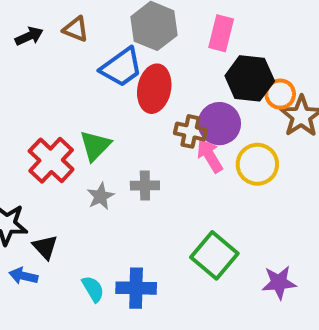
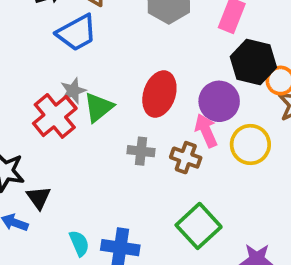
blue trapezoid: (121, 67) -> (77, 33), moved
red ellipse: (154, 89) -> (159, 94), moved
brown cross: (190, 131) -> (186, 158), moved
gray star: (101, 196) -> (73, 91), moved

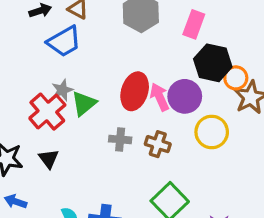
pink arrow: (206, 131) -> (160, 97), moved
black triangle: (39, 198) -> (49, 159), moved

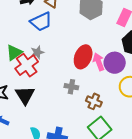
green triangle: (84, 104) -> (14, 53), moved
brown cross: (158, 144) -> (94, 101), moved
black triangle: (49, 159) -> (25, 95), size x1.5

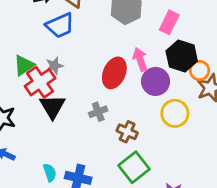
pink arrow: (99, 62) -> (140, 59), moved
gray cross: (71, 87) -> (98, 112), turned -32
black triangle: (25, 95) -> (52, 107), moved

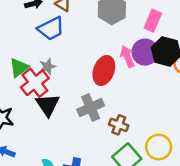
purple circle: (156, 81) -> (145, 52), moved
gray cross: (98, 112) -> (91, 108), size x1.5
yellow circle: (175, 113) -> (159, 147), moved

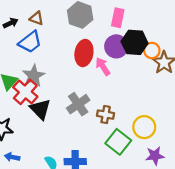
pink arrow: (127, 57) -> (103, 66), moved
gray star: (47, 67) -> (34, 76), size x1.5
red ellipse: (104, 70) -> (84, 53), moved

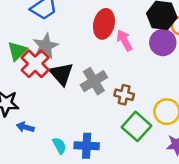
purple circle: (116, 46) -> (163, 43), moved
black triangle: (40, 109) -> (61, 74), moved
blue arrow: (12, 157) -> (25, 127), moved

